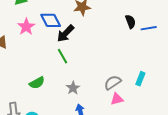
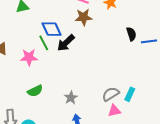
pink star: (26, 27) -> (29, 57), moved, turned 30
green line: (63, 56) -> (44, 43), moved
cyan rectangle: (140, 79) -> (130, 94), moved

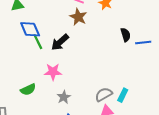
brown star: (84, 17) -> (78, 17), turned 30
blue diamond: (52, 29) -> (30, 29), moved
pink star: (29, 57) -> (53, 72), moved

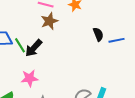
brown star: (78, 17) -> (49, 21), turned 30
green line: (38, 42) -> (20, 45), moved

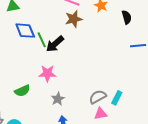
black semicircle: (98, 34) -> (127, 17), moved

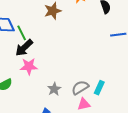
black arrow: (55, 44) -> (24, 48), moved
gray star: (58, 99) -> (54, 89), moved

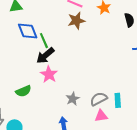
pink star: (29, 66) -> (49, 74), turned 30
cyan rectangle: (99, 88) -> (118, 100), turned -32

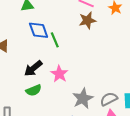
black arrow: (45, 55) -> (33, 68), moved
gray star: (73, 99) -> (83, 98), size x1.5

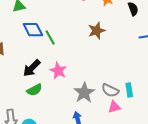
brown star: (87, 20) -> (97, 31), moved
gray semicircle: (109, 99) -> (110, 90), turned -120

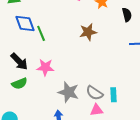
black arrow: (32, 68) -> (19, 62), turned -96
pink star: (58, 71) -> (45, 67), turned -30
gray star: (84, 93) -> (68, 92), turned -30

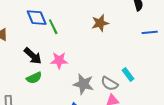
cyan rectangle: (113, 95) -> (128, 75), moved, turned -32

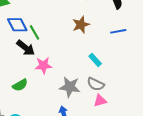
blue line: (150, 32) -> (118, 31), moved
black arrow: (33, 56) -> (26, 48), moved
cyan rectangle: (128, 75) -> (95, 60), moved

